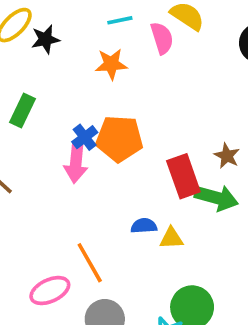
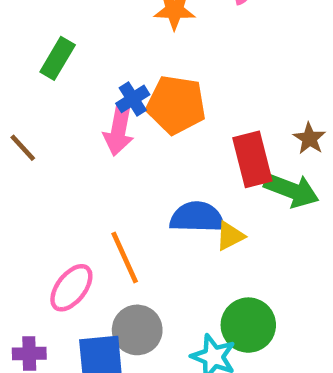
blue semicircle: (144, 226) -> (197, 217), size x1.6
yellow triangle: (171, 238) -> (230, 236), turned -30
pink ellipse: (50, 291) -> (71, 288), turned -33

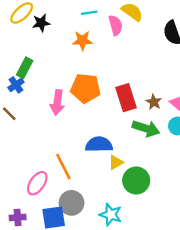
blue cross: (133, 99) -> (16, 85), moved
red rectangle: (252, 159) -> (126, 98), moved
yellow triangle: (230, 236) -> (116, 162), moved
green circle: (248, 325) -> (136, 180), moved

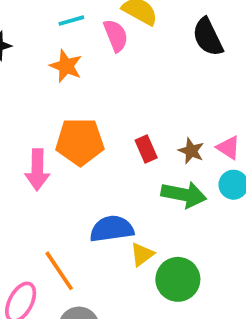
orange star: (82, 40) -> (66, 66), turned 30
red rectangle: (126, 98) -> (146, 149), size x0.6

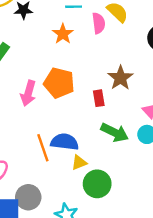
brown star: (191, 151) -> (120, 78), moved, size x1.5
orange line: (59, 271) -> (43, 148), moved

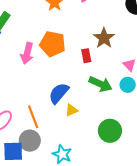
blue semicircle: (65, 142) -> (59, 93), turned -55
orange line: (43, 148) -> (33, 117), moved
green circle: (97, 184) -> (110, 131), moved

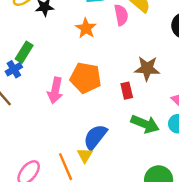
brown star: (104, 38) -> (147, 68), turned -30
yellow triangle: (71, 110) -> (85, 155), moved, turned -32

